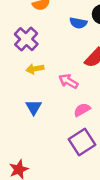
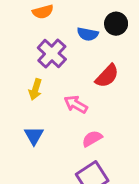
purple cross: (26, 39) -> (52, 54), moved
yellow arrow: (35, 69) -> (35, 89), turned -63

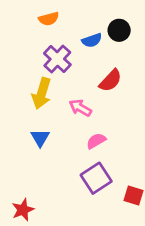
blue semicircle: (88, 34) -> (92, 40), turned -30
yellow arrow: (35, 89) -> (42, 93), size x1.5

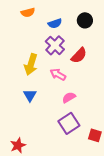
orange semicircle: (49, 19) -> (28, 12), moved
blue semicircle: (92, 40) -> (55, 23), moved
purple cross: (57, 59) -> (55, 45), moved

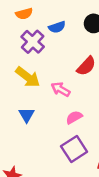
purple cross: (55, 45) -> (33, 42), moved
yellow arrow: (31, 64) -> (28, 77), turned -70

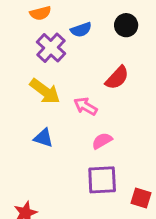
blue triangle: (27, 115) -> (43, 138), turned -42
purple square: (74, 149) -> (102, 180), turned 30

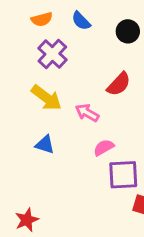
blue semicircle: (81, 30) -> (81, 21), moved, turned 65
purple square: (102, 180) -> (123, 175), moved

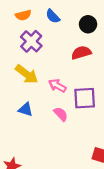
red semicircle: (119, 84) -> (81, 53), moved, turned -150
pink semicircle: (104, 148) -> (61, 114), moved, turned 77
purple square: (123, 175) -> (85, 98), moved

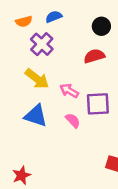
orange semicircle: (23, 15) -> (24, 21), moved
blue semicircle: (53, 16) -> (54, 17), moved, turned 112
blue triangle: (26, 109) -> (36, 116), size x1.5

